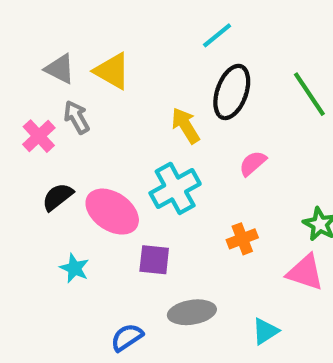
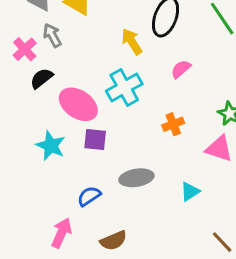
black semicircle: (58, 197) -> (42, 78), moved
purple square: (154, 260) -> (95, 140), moved
cyan star: (74, 268) -> (51, 146), size x1.4

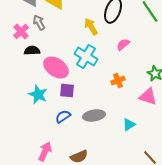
black semicircle: (42, 78) -> (32, 50), turned 35
cyan cross: (124, 87) -> (86, 56), turned -30
blue semicircle: (89, 196) -> (63, 116), moved

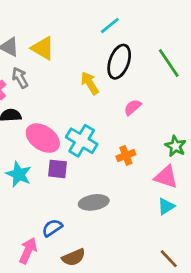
cyan cross: (86, 56) -> (82, 141), moved
blue semicircle: (63, 116) -> (52, 228), moved
cyan triangle: (129, 124) -> (166, 206), moved

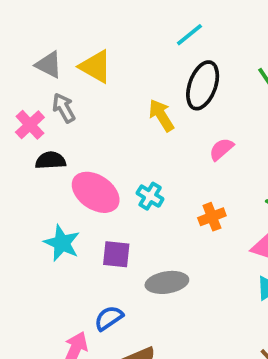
cyan cross: (82, 141) -> (150, 196), size x0.6
purple square: (58, 169) -> (116, 254), moved

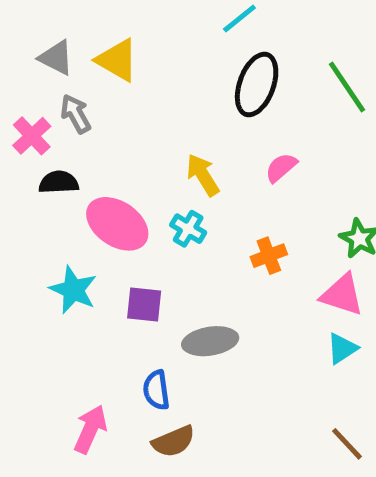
yellow arrow: (161, 115) -> (203, 175), moved
blue semicircle: (109, 318) -> (156, 390), moved, turned -64

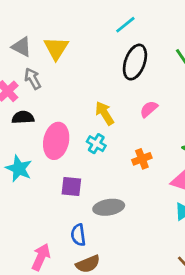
yellow triangle: (117, 60) -> (56, 48), turned 32
pink ellipse: (117, 224) -> (56, 141), turned 68
cyan star: (73, 290) -> (19, 169), moved

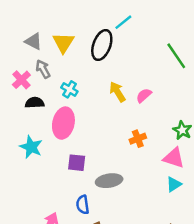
black ellipse: (135, 62) -> (102, 45), moved
yellow arrow: (105, 113) -> (117, 92), moved
cyan cross: (96, 144) -> (69, 89), moved

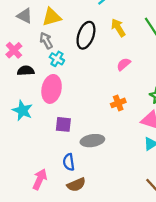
yellow triangle: (63, 43) -> (52, 17), turned 42
black ellipse: (102, 45) -> (86, 35), moved
gray arrow: (43, 69) -> (46, 41), moved
yellow arrow: (117, 92) -> (118, 28), moved

